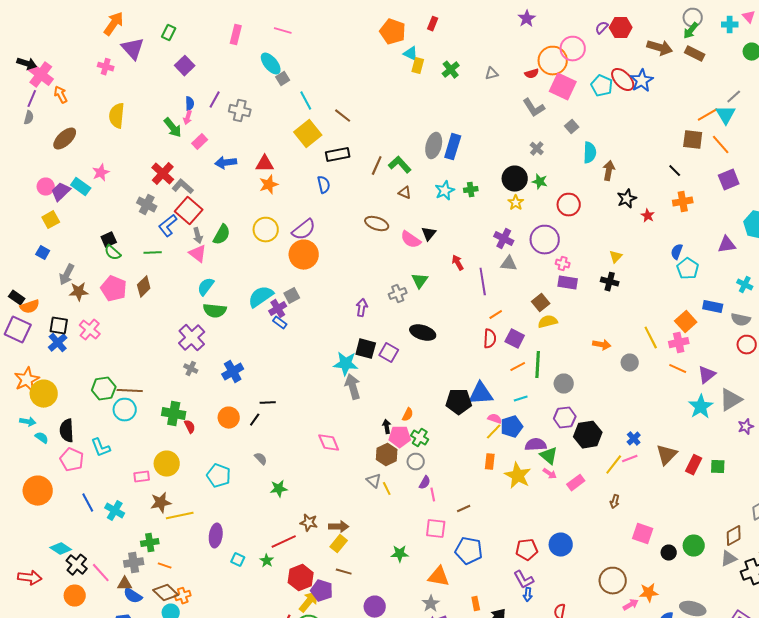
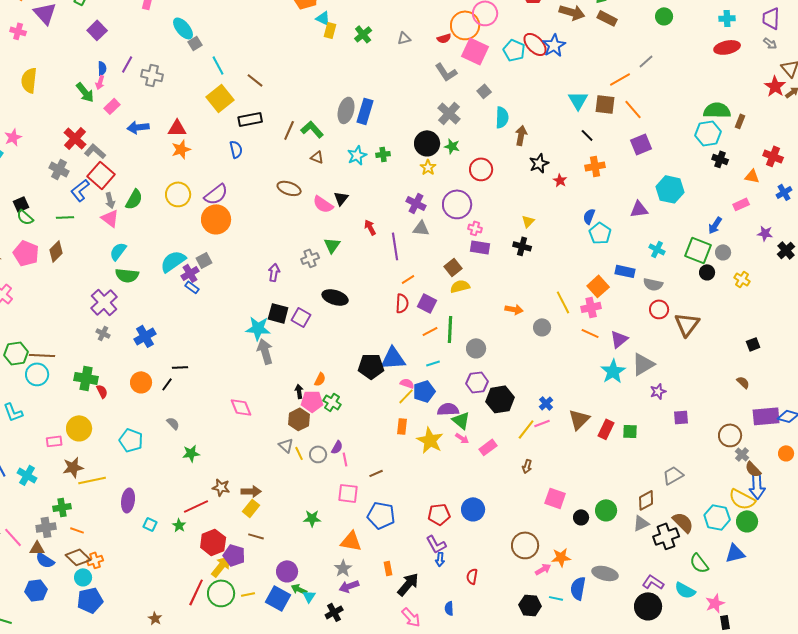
cyan triangle: (726, 115) -> (578, 100), moved
gray cross: (537, 149) -> (449, 113), size x1.6
gray circle: (416, 462) -> (318, 454), moved

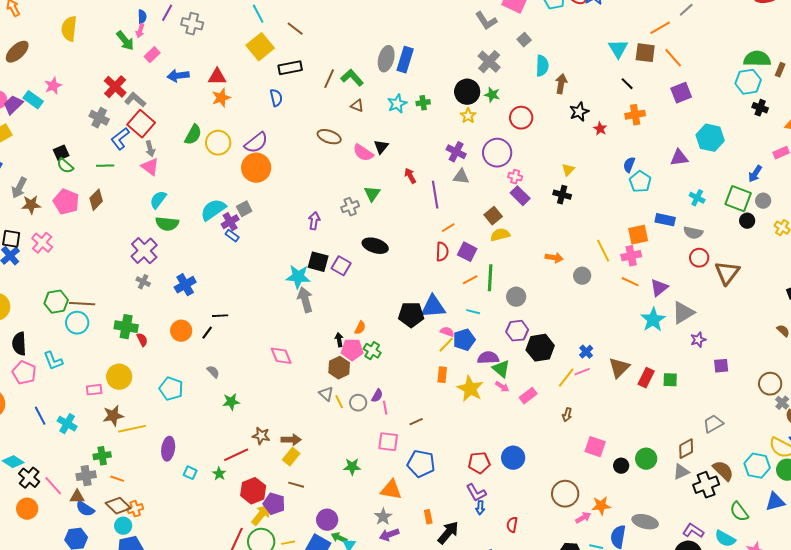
green semicircle: (134, 199) -> (193, 135), moved
purple rectangle: (480, 247) -> (520, 196), turned 36
orange square: (598, 286) -> (638, 235), turned 30
cyan line: (433, 363) -> (473, 312), turned 32

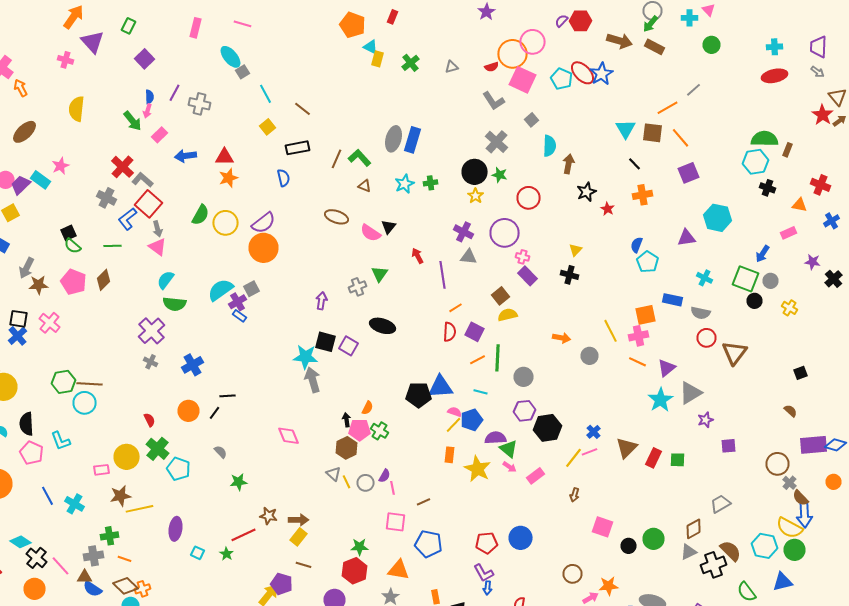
yellow square: (260, 47) -> (268, 127), size x0.6
green cross: (126, 327) -> (158, 449), moved, turned 30
red hexagon: (253, 491) -> (354, 571), moved
brown circle: (565, 494) -> (572, 574), size x0.7

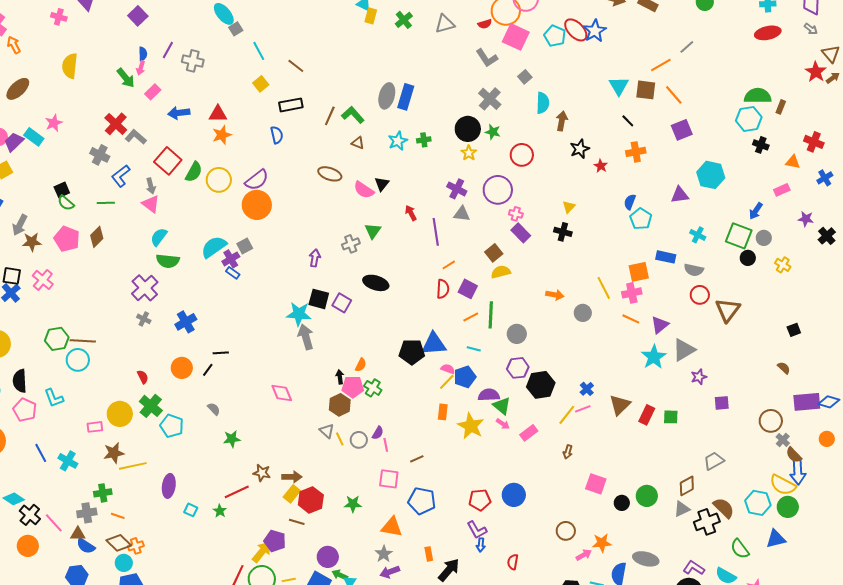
gray triangle: (452, 67) -> (445, 24), size x1.5
red square: (148, 204) -> (168, 161), moved
red hexagon: (354, 571) -> (311, 500), moved

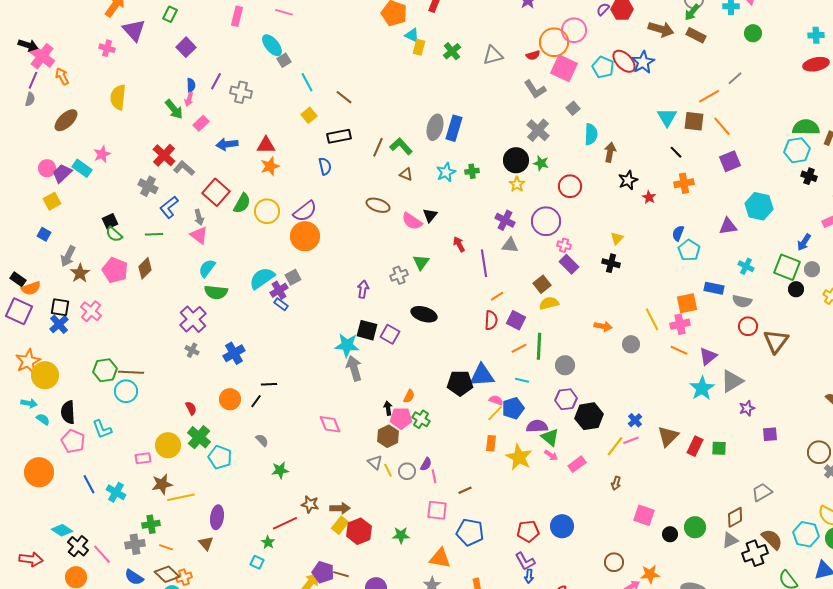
brown star: (32, 242) -> (80, 273), turned -30
cyan square: (191, 510) -> (257, 562), moved
brown line: (297, 522) -> (341, 574), moved
brown triangle: (78, 534) -> (206, 543), moved, turned 49

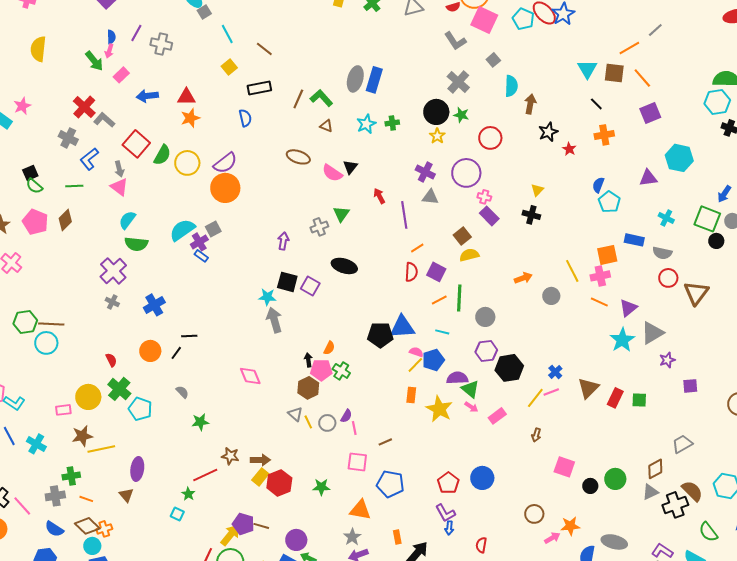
orange arrow: (603, 326) -> (523, 278), turned -30
cyan star: (347, 345) -> (267, 297), size x0.7
cyan L-shape: (102, 429) -> (14, 403), moved, turned -35
red pentagon: (528, 531) -> (448, 483), turned -30

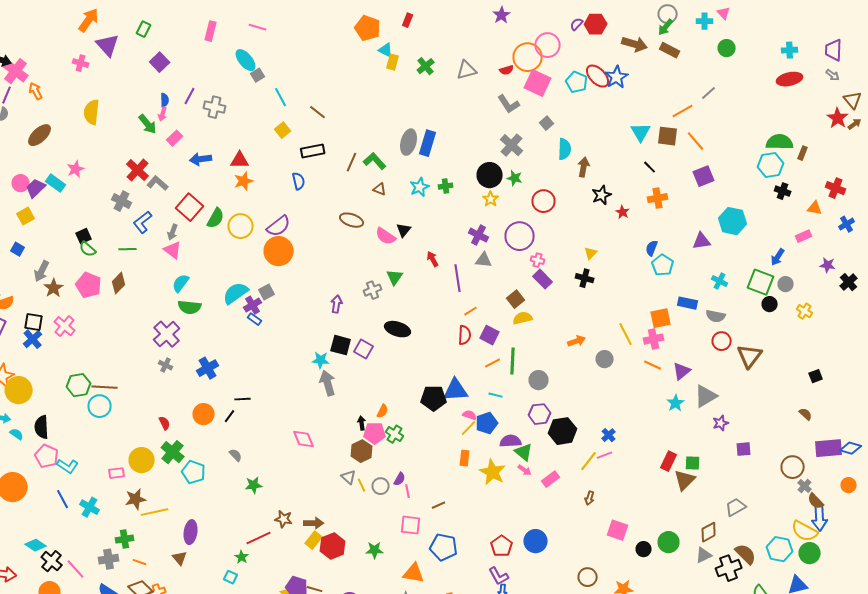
gray arrow: (119, 169) -> (173, 232), turned 35
cyan star: (622, 340) -> (676, 403), size x0.7
brown triangle: (588, 388) -> (685, 480), moved

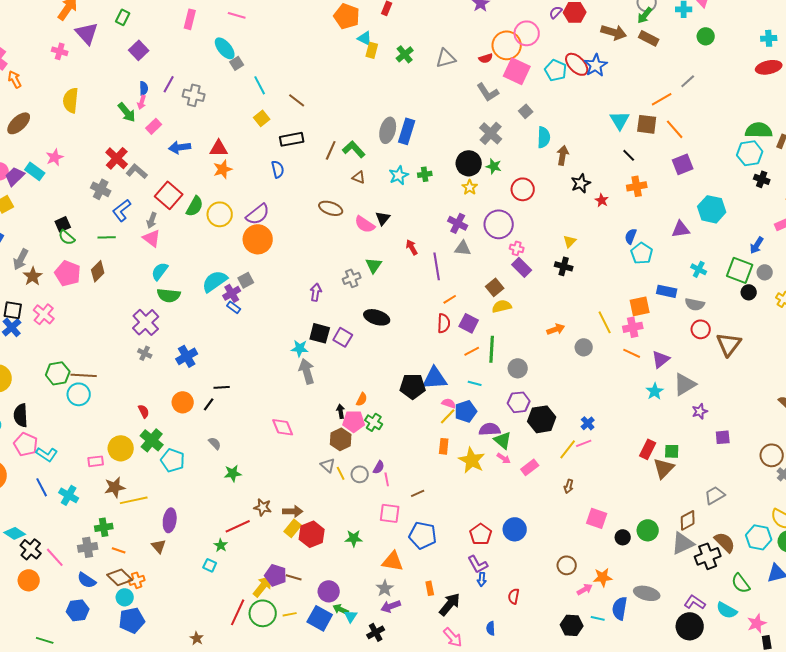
gray triangle: (704, 555) -> (683, 543), size x1.4

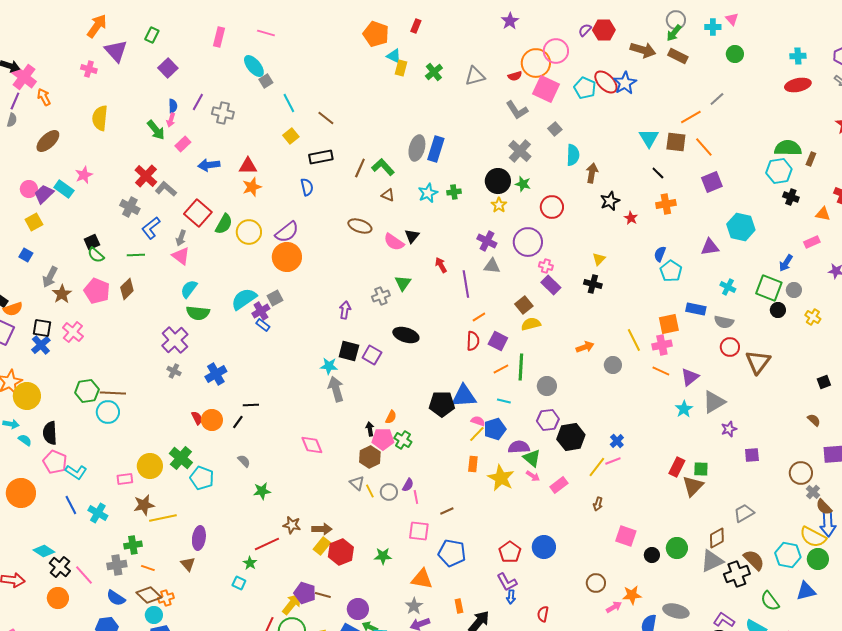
red semicircle: (144, 411) -> (197, 418), moved

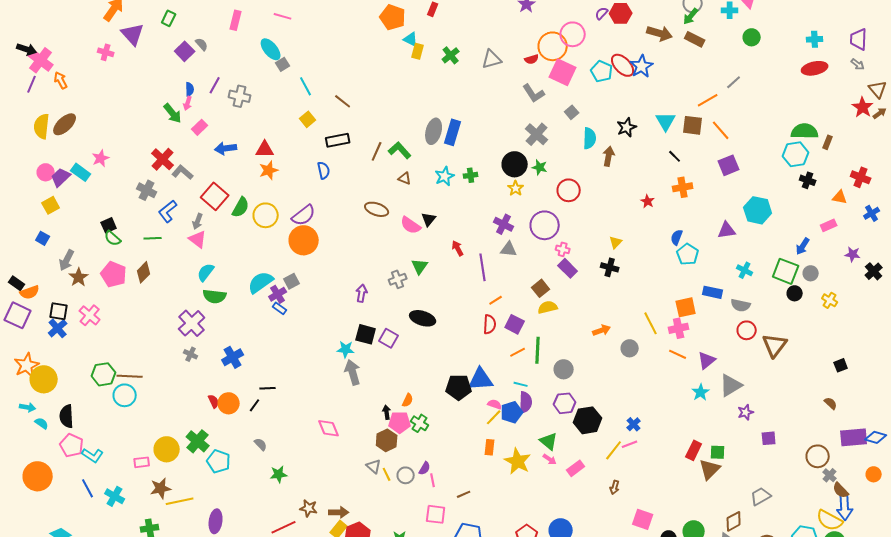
yellow semicircle: (100, 118) -> (42, 126), moved
gray semicircle: (12, 120) -> (202, 44), moved, turned -56
black star: (610, 201) -> (627, 127), moved
purple semicircle: (519, 447) -> (526, 402), moved, turned 95

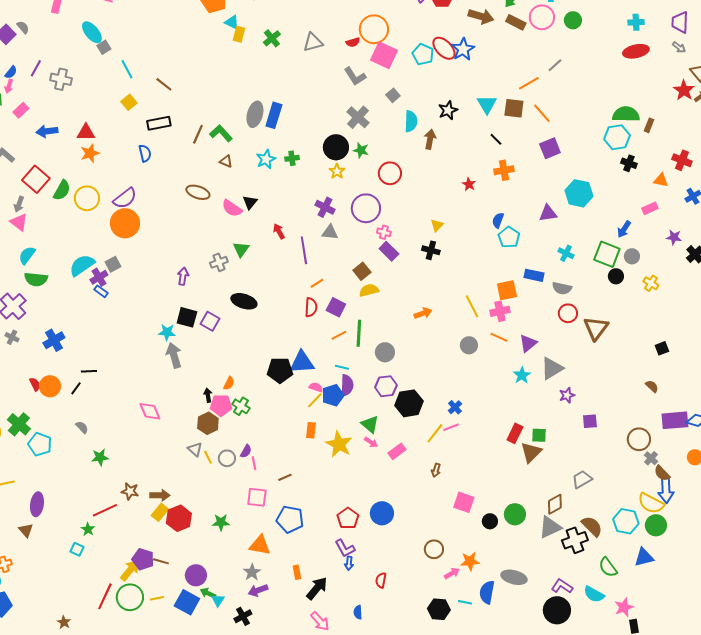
pink circle: (573, 34) -> (542, 17), moved
blue semicircle: (190, 89) -> (11, 72), turned 40
gray circle: (630, 348) -> (469, 345), moved

